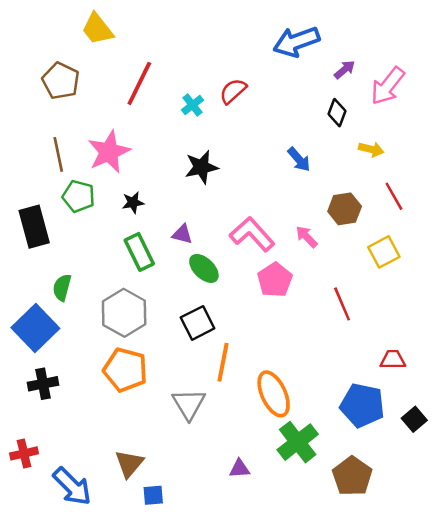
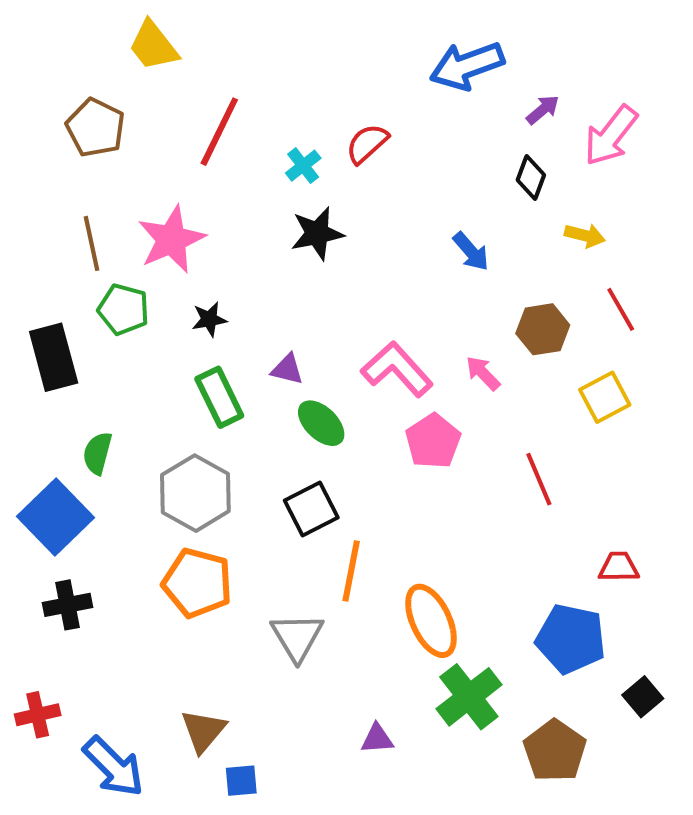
black star: (201, 167) -> (317, 233), moved
black square: (414, 419) -> (643, 697), moved

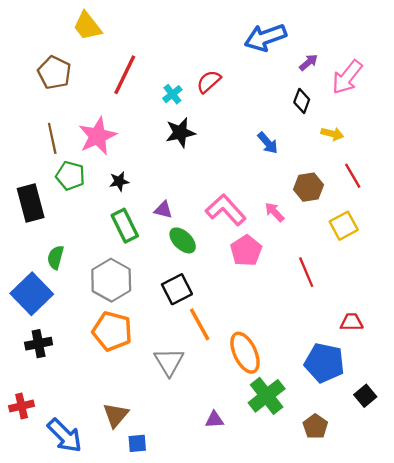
orange line: (351, 571) -> (200, 324), turned -40
brown pentagon: (555, 751) -> (315, 426), size x0.7

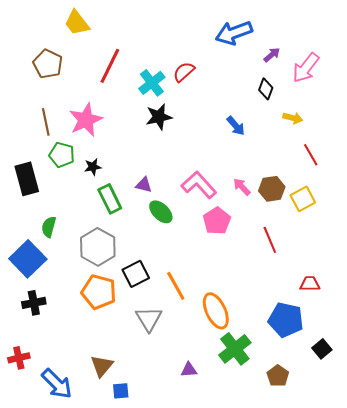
cyan cross: (172, 94) -> (152, 83), size x1.5
black star: (119, 181) -> (93, 167), moved
brown hexagon: (309, 187) -> (272, 189), moved
black square: (177, 289) -> (136, 274), moved

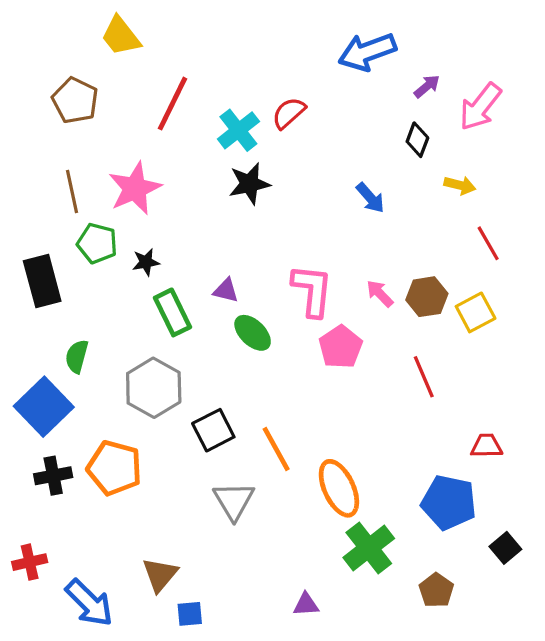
pink L-shape: (199, 185) -> (312, 290), turned 48
orange pentagon: (99, 292) -> (114, 468), moved
purple triangle: (189, 370) -> (306, 604), moved

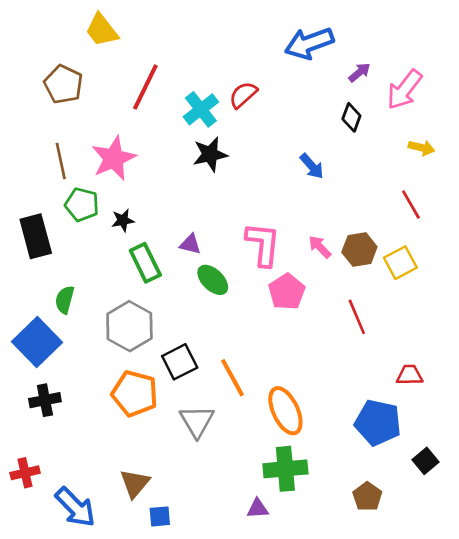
yellow arrow: (460, 185) -> (422, 148), moved
orange pentagon: (114, 468) -> (135, 394), moved
green cross: (369, 548) -> (285, 469), moved, turned 33

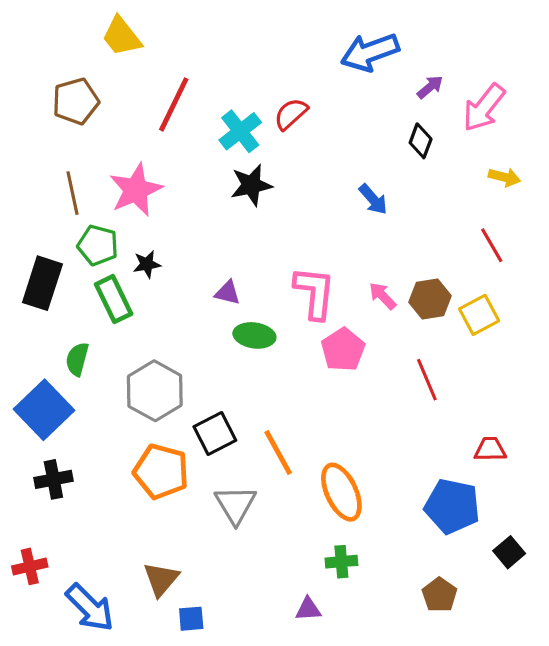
brown pentagon: (63, 84) -> (76, 101), turned 30
black rectangle: (36, 236) -> (42, 283), turned 33
green rectangle: (145, 263) -> (114, 299), moved
green ellipse: (213, 280) -> (254, 335), turned -36
green cross: (285, 469) -> (341, 562), size x0.6

